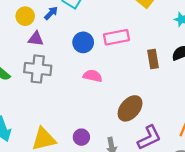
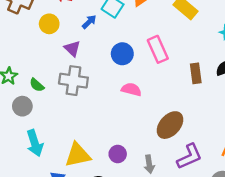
yellow circle: (25, 16) -> (49, 24), moved
pink rectangle: (117, 37) -> (158, 49), turned 75
purple triangle: (36, 39) -> (72, 49), turned 35

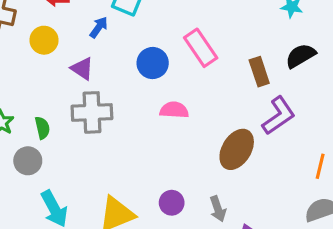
green semicircle: (37, 85) -> (42, 128), turned -133
purple L-shape: (189, 157) -> (279, 116), moved

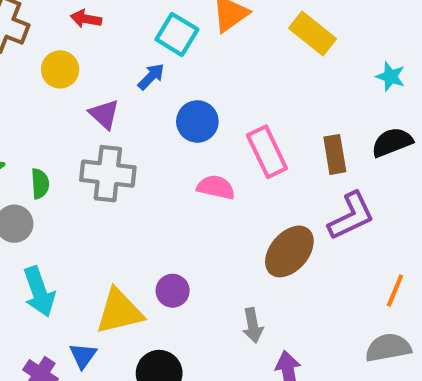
blue arrow: (99, 27) -> (151, 77), moved
pink rectangle: (201, 48) -> (267, 152), moved
purple circle: (172, 203) -> (173, 291), moved

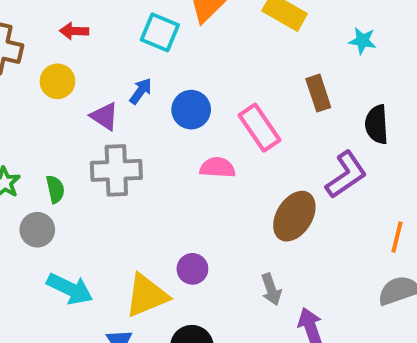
blue arrow: (151, 77) -> (141, 91), moved
black semicircle: (392, 142) -> (377, 124), moved, turned -63
brown rectangle: (335, 154) -> (318, 93), moved
cyan arrow: (39, 292) -> (70, 289), turned -36

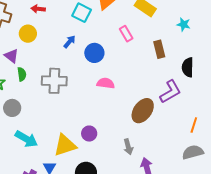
purple triangle: (104, 116) -> (11, 56), moved
pink rectangle: (260, 128) -> (126, 34), moved, size x0.7
green semicircle: (55, 189) -> (22, 74), moved

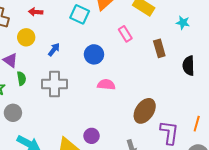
blue arrow: (70, 42) -> (54, 50), moved
purple L-shape: (170, 92) -> (169, 133), moved, turned -50

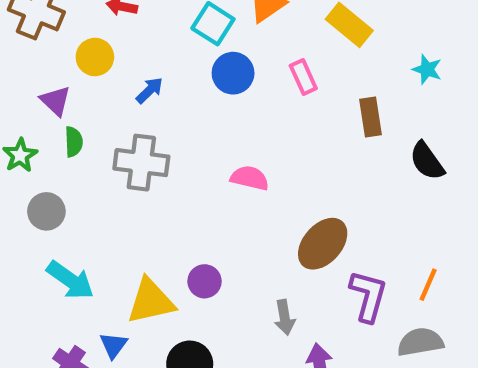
blue circle: (94, 54) -> (233, 73), moved
black semicircle: (189, 66) -> (427, 161), turned -42

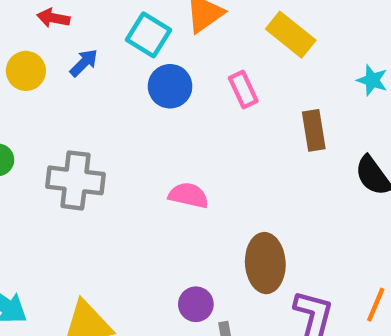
blue arrow: (150, 90) -> (84, 63), moved
brown ellipse: (323, 244) -> (265, 263), turned -44
purple circle: (205, 281) -> (196, 304), moved

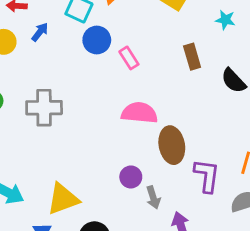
pink rectangle: (243, 89) -> (129, 58), moved
pink semicircle: (189, 195) -> (139, 113), moved, size x1.4

